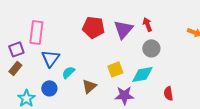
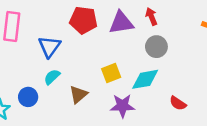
purple triangle: (123, 29) -> (121, 23), turned 40
blue triangle: (50, 58) -> (49, 47), moved
red semicircle: (168, 93) -> (178, 103), turned -48

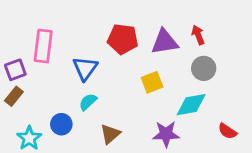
yellow square: (111, 73) -> (152, 82), moved
brown triangle: (78, 94) -> (110, 134), moved

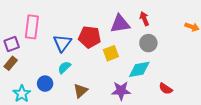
red pentagon: (123, 39) -> (90, 37), moved

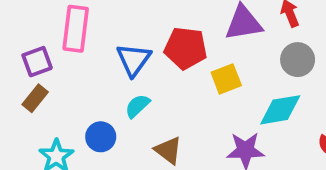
brown triangle: (81, 91) -> (168, 150), turned -42

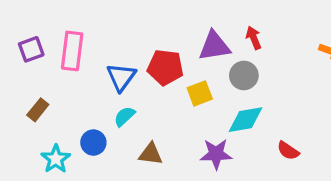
gray circle: (298, 60) -> (244, 75), moved
purple square: (37, 62) -> (31, 49), moved
brown triangle: (168, 150) -> (151, 154), turned -30

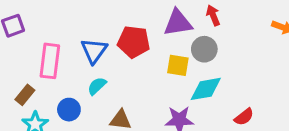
pink rectangle: (72, 51) -> (50, 61), moved
yellow square: (200, 93) -> (178, 65), moved, turned 30
brown rectangle: (38, 110) -> (25, 95), moved
red semicircle: (288, 151) -> (244, 117), turned -72

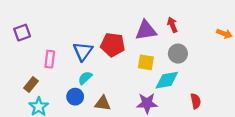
gray circle: (204, 49) -> (178, 54), moved
pink rectangle: (50, 61) -> (50, 59), size x0.7
blue circle: (69, 110) -> (75, 97), moved
red semicircle: (244, 117) -> (196, 101), turned -64

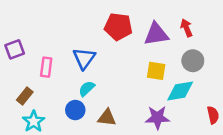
purple square: (22, 33) -> (15, 49), moved
red pentagon: (113, 45) -> (118, 27), moved

